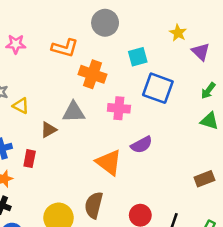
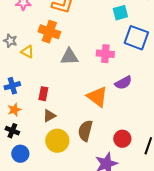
orange cross: (92, 74) -> (49, 32), moved
brown triangle: (48, 130) -> (49, 116), moved
red rectangle: (30, 159) -> (43, 94), moved

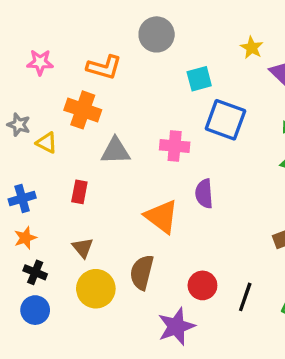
purple semicircle: (123, 83) -> (204, 194), turned 114
red rectangle: (43, 94) -> (79, 192), moved
brown triangle: (49, 116) -> (83, 248), turned -40
black cross: (12, 131) -> (35, 272), moved

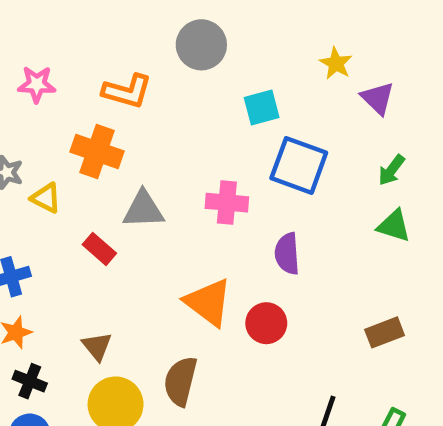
red rectangle: (79, 192) -> (99, 249), moved, turned -60
purple semicircle: (204, 194) -> (287, 254), moved
red circle: (202, 285) -> (266, 323), moved

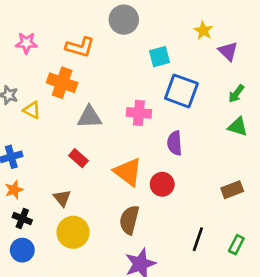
red rectangle: (99, 249) -> (79, 158), moved
brown semicircle: (180, 381) -> (129, 220), moved

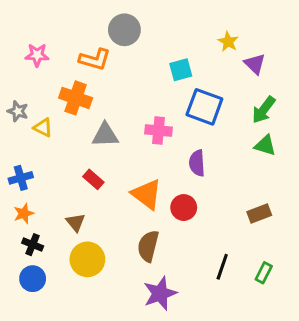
gray circle: (124, 20) -> (124, 30), moved
green arrow: (236, 94) -> (264, 110), size x1.4

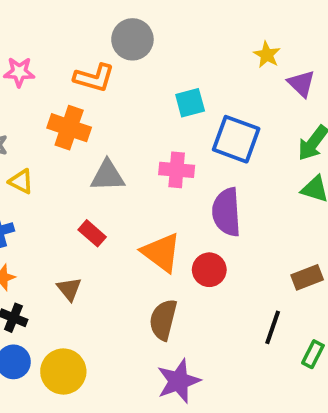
cyan square: (181, 70) -> (190, 103), moved
yellow triangle: (43, 128) -> (21, 181), moved
purple semicircle: (197, 163) -> (227, 212), size x1.4
yellow circle: (87, 259) -> (63, 371), moved
black line: (222, 267) -> (273, 327), moved

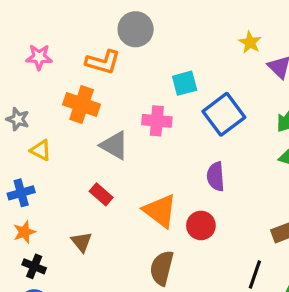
blue square: (236, 139) -> (224, 114), turned 33
pink cross: (177, 170) -> (157, 121), moved
gray triangle: (108, 176) -> (114, 145), turned 32
purple semicircle: (227, 212) -> (216, 176), size x0.7

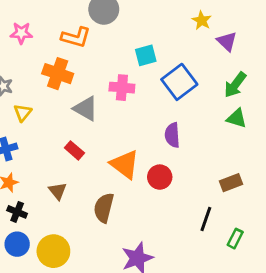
yellow triangle: (41, 150) -> (23, 113), turned 42
brown semicircle: (162, 268) -> (104, 208), moved

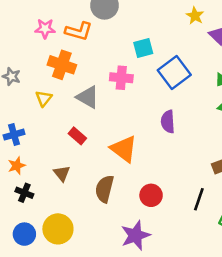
pink star: (21, 33) -> (45, 29), moved
yellow triangle: (23, 113) -> (44, 98), moved
red circle: (160, 177) -> (151, 195), moved
blue circle: (17, 244) -> (24, 234), moved

